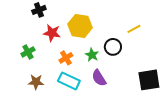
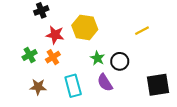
black circle: (113, 47) -> (120, 61), moved
orange cross: (66, 58) -> (53, 57), moved
cyan rectangle: (69, 81) -> (73, 86), turned 50

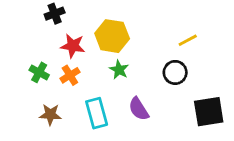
green cross: (30, 55) -> (39, 72), turned -32
green star: (97, 58) -> (119, 70), moved
black circle: (120, 61) -> (175, 72), moved

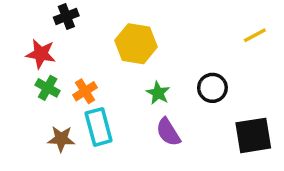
yellow line: (188, 40) -> (255, 35), moved
red star: (73, 46) -> (41, 54), moved
green star: (119, 70) -> (158, 93), moved
cyan rectangle: (97, 113) -> (99, 127), moved

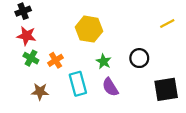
black cross: (66, 16) -> (23, 11), moved
cyan rectangle: (99, 127) -> (78, 84), moved

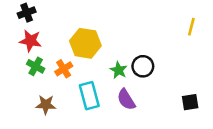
yellow line: (167, 23) -> (191, 27), turned -48
yellow hexagon: (89, 29) -> (85, 43), moved
black circle: (139, 58) -> (143, 66), moved
black square: (166, 89) -> (190, 102), size x0.6

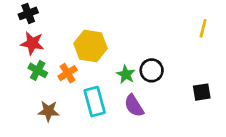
black square: (190, 102) -> (202, 92), moved

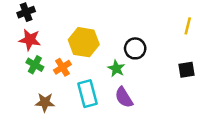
black circle: (152, 70) -> (135, 48), moved
black square: (202, 92) -> (187, 70), moved

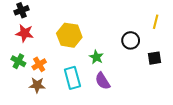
black circle: (135, 48) -> (131, 40), moved
green cross: (35, 65) -> (18, 61), moved
orange cross: (62, 67) -> (39, 64), moved

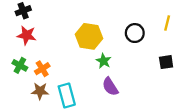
yellow hexagon: (69, 35) -> (89, 36), moved
black circle: (131, 40) -> (135, 33), moved
cyan rectangle: (72, 78) -> (67, 95), moved

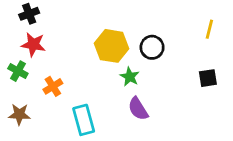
black circle: (135, 33) -> (152, 47), moved
green cross: (20, 65) -> (18, 71), moved
brown star: (40, 91) -> (19, 114), moved

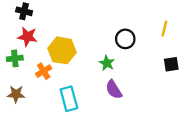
black cross: (29, 14) -> (24, 11), turned 35
yellow line: (209, 29) -> (164, 29), moved
yellow hexagon: (112, 46) -> (62, 50), moved
green cross: (18, 71) -> (15, 58), turned -35

